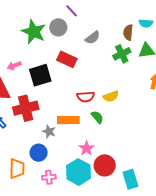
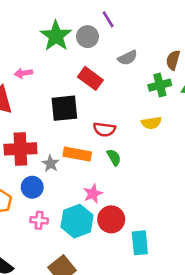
black square: (40, 75) -> (64, 108), moved
yellow semicircle: (111, 96) -> (151, 123), moved
red cross: (26, 108) -> (20, 149), moved

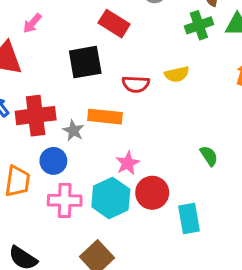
pink arrow: (23, 73) -> (32, 23), turned -36
yellow semicircle: (151, 123) -> (177, 74), moved
green semicircle: (114, 157) -> (209, 156), moved
pink cross: (39, 220) -> (65, 200), size x1.5

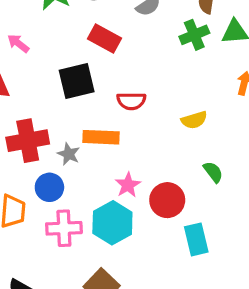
pink arrow: (32, 23) -> (18, 43), turned 90
yellow semicircle: (177, 74) -> (194, 120), moved
red circle: (152, 193) -> (167, 200), moved

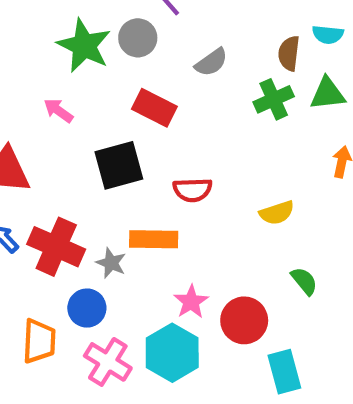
pink arrow: (18, 43) -> (58, 111), moved
red cross: (28, 141) -> (56, 247), turned 36
pink cross: (64, 228) -> (108, 362), turned 36

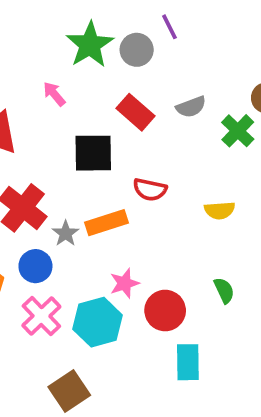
gray semicircle: (211, 62) -> (191, 107), moved
green cross: (274, 99) -> (238, 131), turned -36
yellow semicircle: (277, 213) -> (220, 210), moved
orange rectangle: (154, 239) -> (106, 223), turned -33

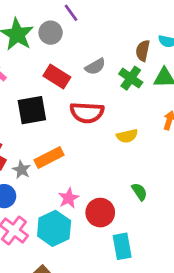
red semicircle: (150, 190) -> (87, 113), moved, size x1.4

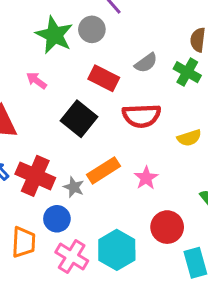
black square: (32, 110) -> (79, 119), turned -36
pink star: (69, 198) -> (146, 178), moved

